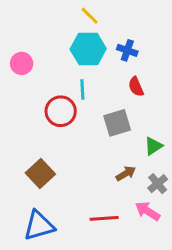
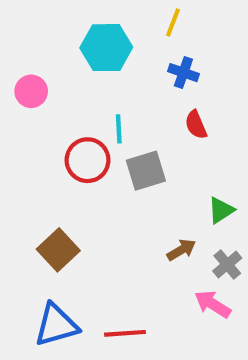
yellow line: (90, 16) -> (173, 22), moved, turned 66
cyan hexagon: (88, 49) -> (106, 48), moved
gray square: (117, 123) -> (146, 171), moved
red line: (104, 218) -> (125, 333), moved

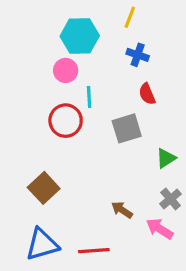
pink circle: (31, 91) -> (66, 70), moved
gray square: (146, 171) -> (127, 128), moved
brown arrow: (181, 250) -> (122, 210), moved, turned -115

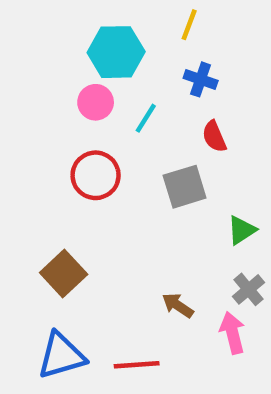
cyan line: (89, 97) -> (146, 118), moved, turned 35
pink arrow: (160, 229) -> (232, 333), turned 44

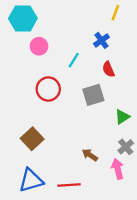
yellow line: (189, 25) -> (115, 13), moved
cyan hexagon: (116, 52) -> (23, 18), moved
blue cross: (201, 79) -> (101, 40), turned 35
pink circle: (96, 102) -> (39, 46), moved

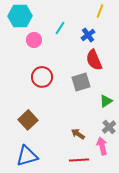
cyan line: (74, 60) -> (60, 28), moved
red semicircle: (108, 69) -> (94, 60), size x1.5
red line: (69, 185) -> (79, 160), moved

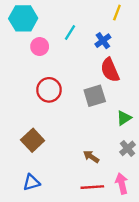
pink arrow: (102, 146) -> (122, 184), moved
blue triangle: (27, 156) -> (31, 182), size x0.7

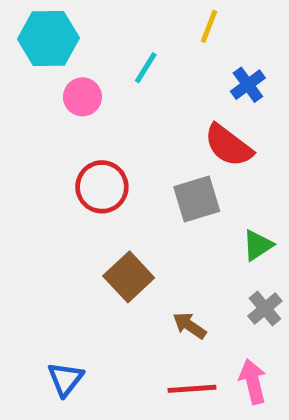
yellow line: (117, 13) -> (209, 26), moved
blue cross: (103, 41) -> (248, 85), moved
red semicircle: (110, 70) -> (228, 146), turned -30
brown square: (33, 140) -> (129, 277), moved
blue triangle: (31, 182) -> (65, 379), turned -36

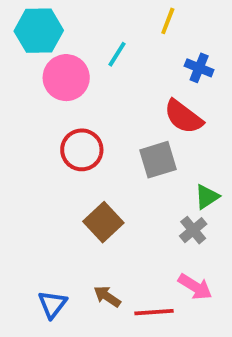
blue cross: (248, 85) -> (199, 68), turned -32
pink circle: (82, 97) -> (66, 78), size x1.5
gray cross: (265, 309) -> (193, 230), moved
brown arrow: (190, 326) -> (107, 296), moved
pink arrow: (253, 381) -> (195, 287), moved, turned 136

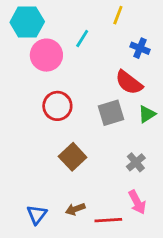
green triangle: (207, 197) -> (147, 114), moved
pink arrow: (195, 287) -> (137, 202), turned 30
brown arrow: (107, 296) -> (75, 209), turned -54

